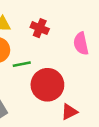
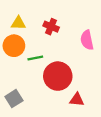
red triangle: (69, 112) -> (77, 100), turned 32

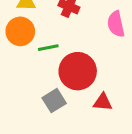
gray square: (14, 99) -> (54, 101), moved

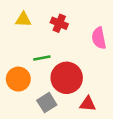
orange circle: (20, 31) -> (18, 79), moved

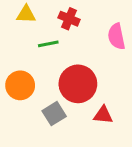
green line: (42, 58) -> (48, 44), moved

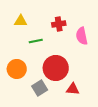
red cross: (69, 19) -> (59, 24), moved, turned -32

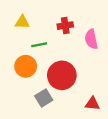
orange circle: (17, 69) -> (26, 66), moved
red triangle: (73, 89) -> (92, 104), moved

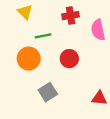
yellow triangle: (22, 22) -> (25, 12), turned 42
red circle: (62, 75) -> (69, 59), moved, size x0.6

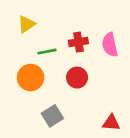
yellow triangle: (25, 12) -> (26, 24), turned 42
red cross: (71, 16) -> (78, 42), moved

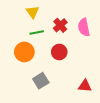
yellow triangle: (26, 24) -> (33, 12), moved, turned -32
red cross: (78, 42) -> (60, 25), turned -32

